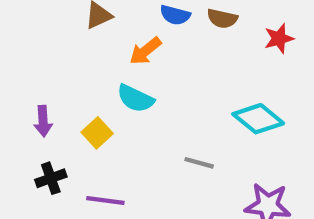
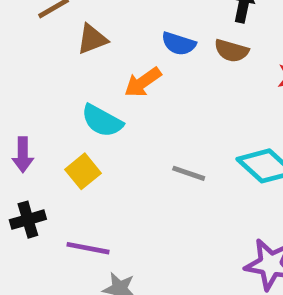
cyan semicircle: (135, 98) -> (102, 121), moved
gray line: (199, 163) -> (189, 173), moved

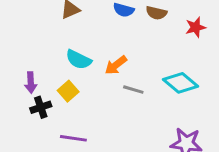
orange arrow: (143, 82) -> (116, 65), moved
black cross: (28, 220) -> (41, 107), moved

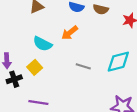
orange arrow: (116, 65) -> (70, 33), moved
cyan diamond: (180, 83) -> (118, 62), turned -55

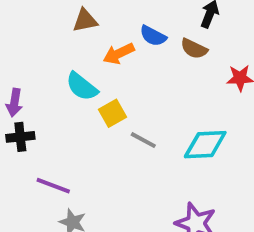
orange arrow: (70, 33) -> (119, 54), moved
yellow square: (35, 67) -> (113, 113), moved

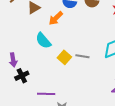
cyan semicircle: (82, 87) -> (43, 41), turned 30
yellow square: (113, 113) -> (64, 57), moved

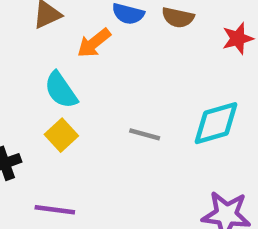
yellow square: (64, 57) -> (61, 135), moved

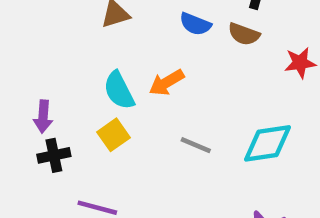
orange arrow: (94, 43) -> (167, 83), moved

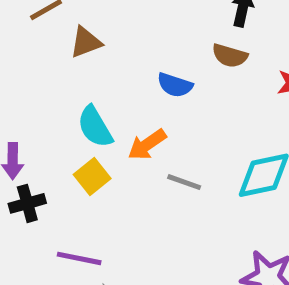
blue semicircle: (195, 24) -> (175, 85), moved
orange arrow: (167, 83) -> (147, 145), moved

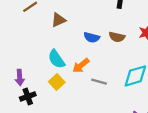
brown triangle: (86, 42) -> (58, 20), moved
brown semicircle: (230, 56) -> (117, 37), moved

